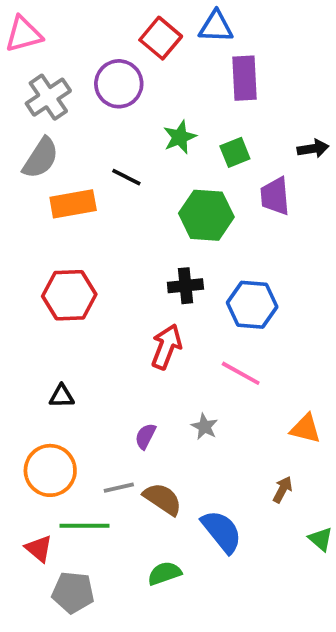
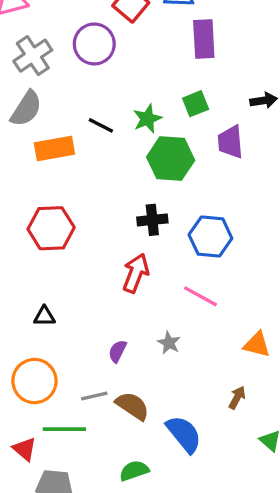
green star: (180, 137) -> (147, 119), moved

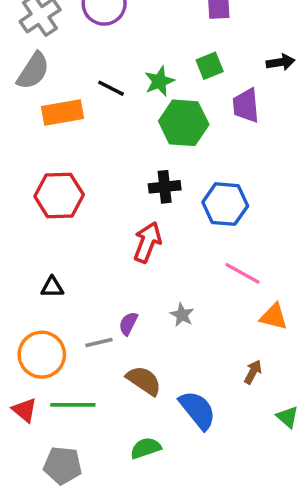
pink line: (201, 296) -> (243, 273), moved
gray line: (94, 396) -> (99, 343), moved
red triangle: (25, 449) -> (24, 410), moved

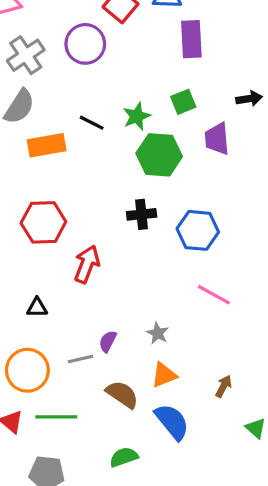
red arrow: (147, 242) -> (87, 264), moved
orange triangle: (274, 317) -> (164, 375), moved, turned -36

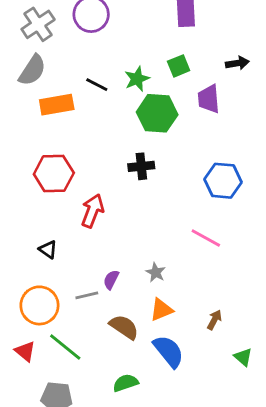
blue hexagon: (198, 230) -> (223, 181), moved
black triangle: (37, 308) -> (48, 250), turned 36
green line: (56, 417) -> (65, 347), turned 39

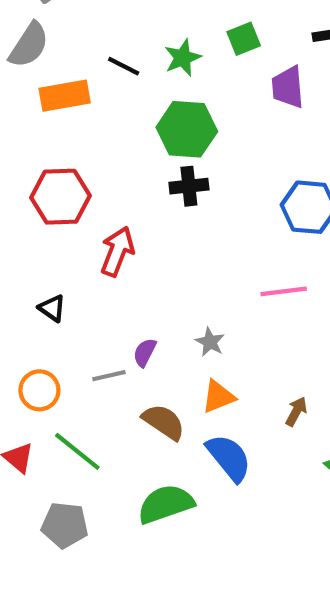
green hexagon: (157, 113) -> (187, 129), moved
pink line: (206, 238) -> (284, 291), turned -36
orange circle: (39, 305) -> (39, 390), size x0.7
green semicircle: (126, 383) -> (166, 504), size x1.5

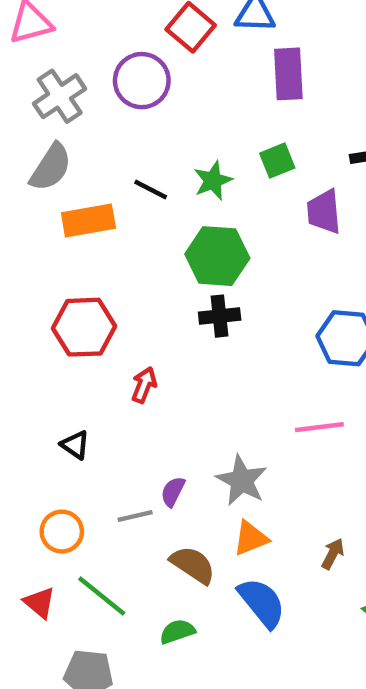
red arrow: (117, 251) -> (144, 385), size x0.7
gray star: (210, 342) -> (242, 480), size x1.6
green semicircle: (166, 504) -> (177, 631), moved, size x0.6

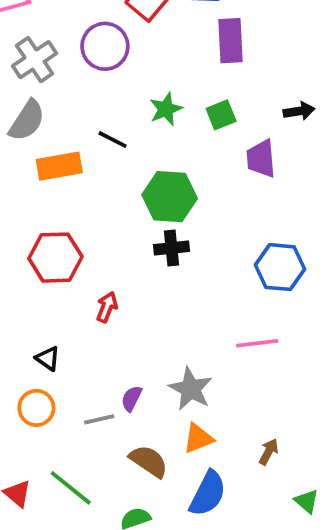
green star: (213, 181) -> (166, 109), moved
orange circle: (62, 532) -> (36, 408), moved
blue semicircle: (262, 603) -> (208, 494), turned 66

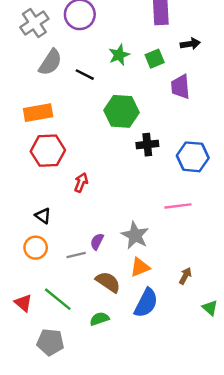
black arrow: (299, 111) -> (190, 44), moved
gray semicircle: (27, 121) -> (50, 62), moved
orange rectangle: (59, 166) -> (38, 113), moved
black cross: (172, 248) -> (147, 145), moved

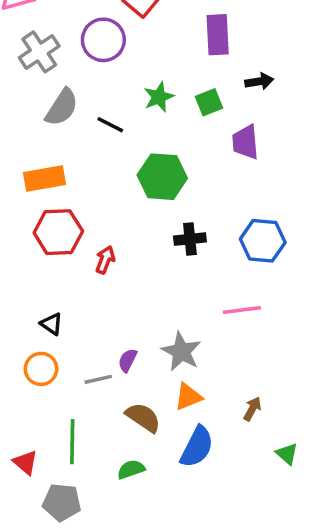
black cross: (147, 145) -> (190, 239), moved
red arrow: (81, 183) -> (105, 260), moved
green line: (58, 299) -> (72, 442), turned 52
red triangle: (23, 303) -> (25, 462), moved

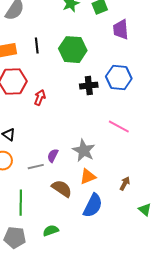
black line: (110, 125) -> (37, 46), moved, turned 56
blue hexagon: (263, 241) -> (119, 78), moved
pink line: (242, 310) -> (119, 127), turned 35
green semicircle: (131, 469) -> (51, 231), moved

